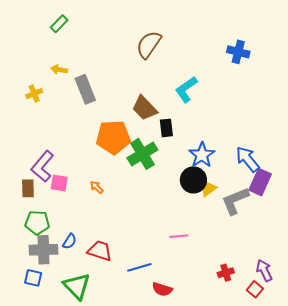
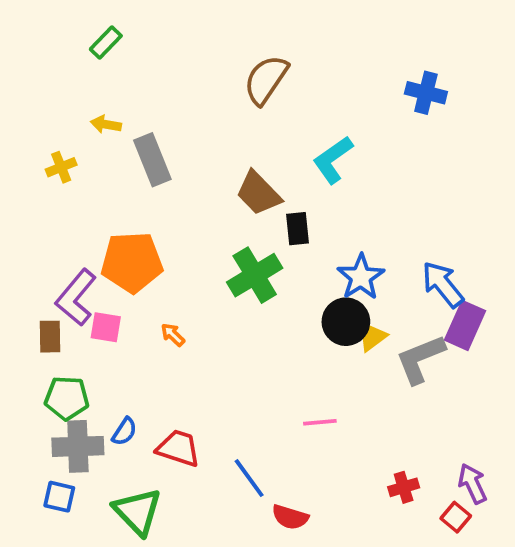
orange pentagon: (113, 137) -> (132, 262), moved
blue line: (139, 267) -> (249, 478), turned 70

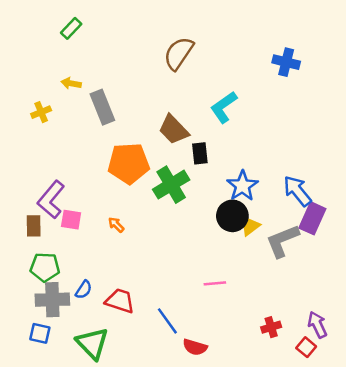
orange pentagon: (132, 262) -> (129, 163), moved

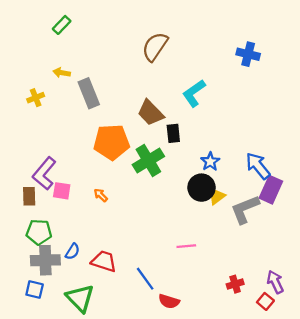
blue star: (242, 186) -> (210, 162), size x0.7

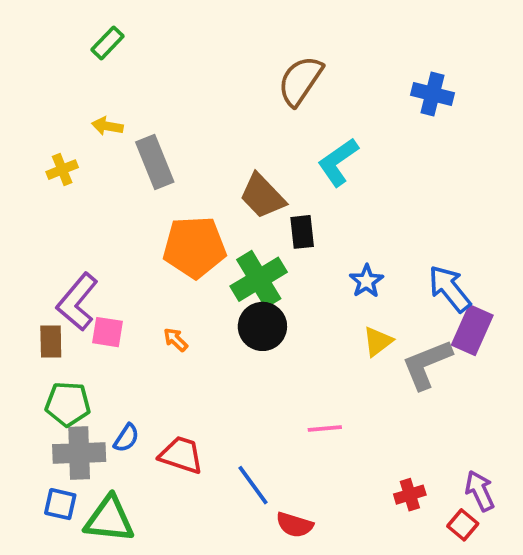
brown semicircle: (155, 47) -> (300, 81), moved
black circle: (201, 188) -> (262, 326), moved
green triangle: (80, 298) -> (109, 519), moved, turned -40

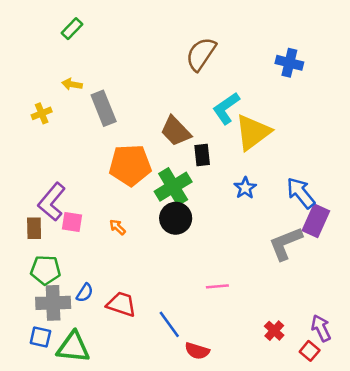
yellow triangle: (378, 342) -> (253, 132), moved, size x1.8
red cross: (410, 495) -> (274, 331), turned -30

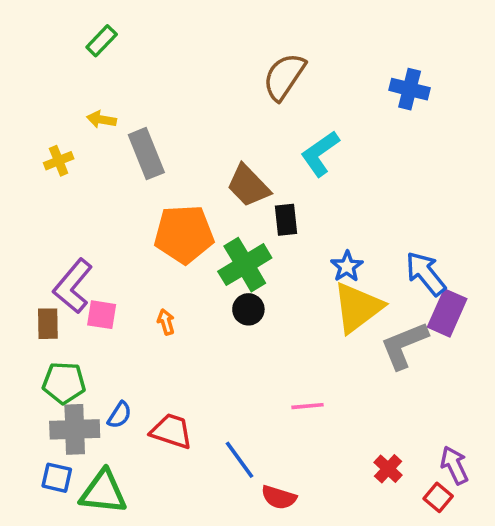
yellow triangle: (253, 132) -> (358, 308), moved
black circle: (176, 218) -> (248, 309), size x0.7
orange arrow: (117, 227) -> (166, 322), turned 30

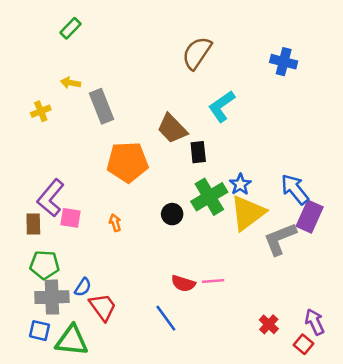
green cross: (245, 265) -> (209, 197), moved
red trapezoid: (171, 431) -> (103, 307), moved, turned 36
red semicircle: (279, 497) -> (183, 283), moved

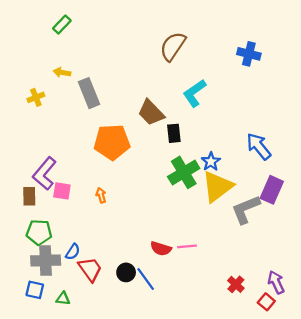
blue arrow: (295, 189) -> (259, 146), moved
black circle: (172, 214) -> (126, 272), moved
green triangle: (72, 340) -> (63, 299), size x0.5

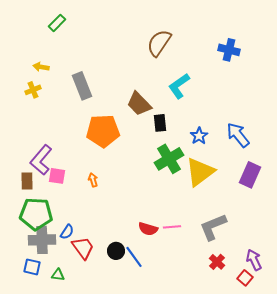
yellow arrow: (62, 72) -> (41, 67), moved
blue star: (211, 162) -> (199, 136), moved
gray L-shape: (246, 209) -> (213, 227), moved
green pentagon: (39, 232) -> (36, 214), size x1.4

